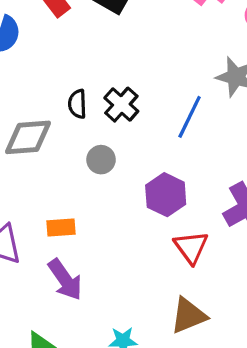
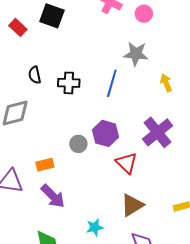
black semicircle: (77, 104) -> (35, 75), moved
black cross: (121, 105) -> (69, 83), turned -30
gray circle: (101, 160) -> (78, 144), moved

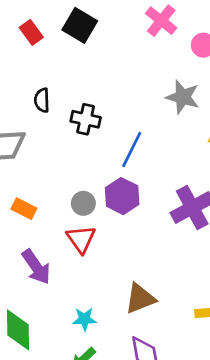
blue line: (112, 83) -> (132, 149), moved
red triangle: (127, 163) -> (81, 239), moved
orange rectangle: (45, 165) -> (24, 209), moved, turned 30

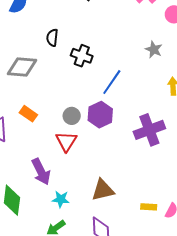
gray star: (183, 97) -> (154, 50), size x0.7
purple arrow: (36, 267) -> (41, 172), moved

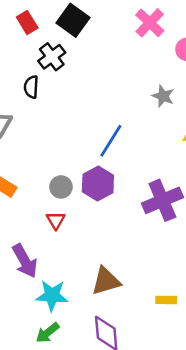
black cross: (82, 56) -> (52, 57), moved, turned 35
red triangle: (66, 141) -> (56, 220), size x0.7
cyan star: (61, 199) -> (52, 295), size x1.4

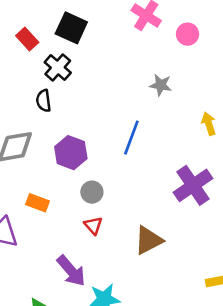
gray star: (163, 96) -> (161, 85), moved
purple hexagon: (98, 184) -> (71, 153), moved
brown triangle: (106, 281) -> (148, 240), moved

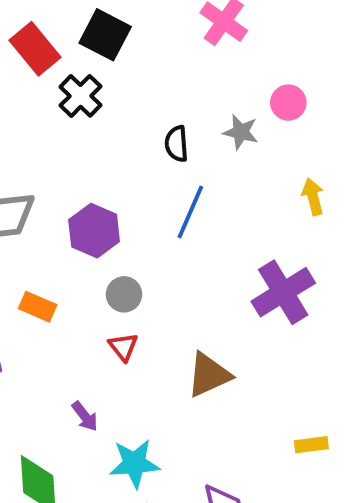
pink circle: (188, 34) -> (288, 103), moved
red rectangle: (27, 39) -> (35, 49), size x1.4
black semicircle: (44, 101) -> (176, 144), moved
purple arrow: (71, 271) -> (85, 416), size x0.6

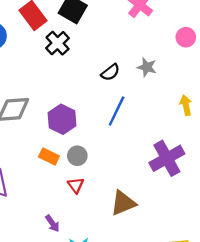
pink circle: (288, 103) -> (186, 37), moved
black semicircle: (176, 144) -> (110, 72), turned -126
orange rectangle: (38, 307) -> (49, 156), moved

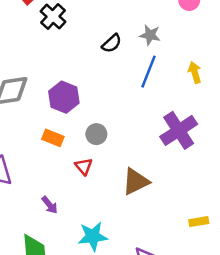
blue line: (117, 111) -> (149, 72), moved
gray circle: (77, 156) -> (96, 134), moved
purple arrow: (52, 223) -> (50, 205), moved

